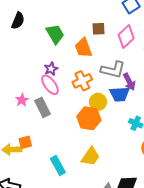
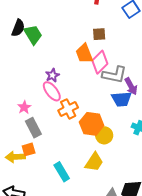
green trapezoid: (55, 34) -> (33, 35), moved
pink diamond: (126, 36) -> (100, 62), moved
orange cross: (82, 81) -> (68, 109), moved
yellow circle: (98, 102) -> (104, 135), moved
gray rectangle: (43, 107) -> (33, 128), moved

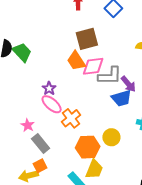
brown square: (99, 34) -> (87, 39), size x1.6
pink diamond: (100, 62) -> (93, 66), turned 50
orange hexagon: (92, 124) -> (88, 147), moved
yellow trapezoid: (94, 162) -> (94, 169), moved

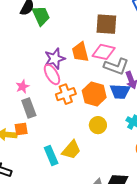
orange trapezoid: (76, 61) -> (80, 52), moved
purple star: (49, 88) -> (55, 59), size x1.5
orange hexagon: (88, 147) -> (94, 94), moved

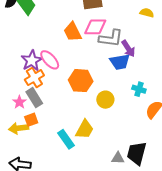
purple star: (55, 59) -> (32, 61), moved
pink star: (22, 87) -> (19, 102), moved
orange cross: (66, 94) -> (34, 78), moved
orange hexagon: (94, 94) -> (81, 81), moved

